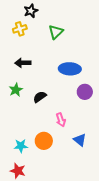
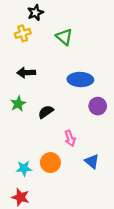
green triangle: (56, 32) -> (64, 37), turned -35

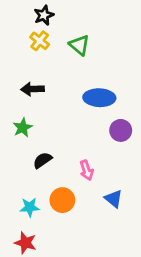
yellow cross: (23, 33) -> (40, 41), moved, turned -35
black semicircle: (46, 112) -> (42, 160), moved

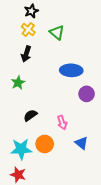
black arrow: (33, 89) -> (26, 54), moved, turned -70
green star: (23, 128) -> (18, 83), moved
cyan star: (30, 207) -> (21, 149), size x1.5

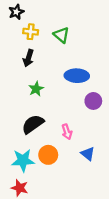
black star: (31, 11) -> (16, 12), moved
yellow cross: (28, 29) -> (31, 32), turned -32
green star: (18, 83) -> (36, 89), moved
black semicircle: (30, 115) -> (33, 124), size x1.5

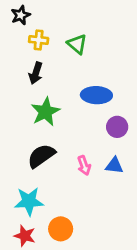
green star: (36, 89) -> (45, 112), size x1.5
blue triangle: (88, 154) -> (114, 165), moved, turned -32
orange circle: (48, 155) -> (61, 229), moved

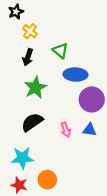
yellow cross: (39, 40) -> (30, 31), turned 32
green triangle: (77, 44) -> (60, 51), moved
purple circle: (117, 127) -> (92, 99), size x1.5

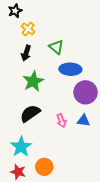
cyan star: (22, 158) -> (21, 147), turned -30

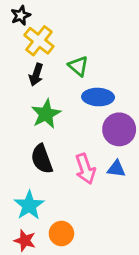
yellow cross: (28, 29) -> (39, 41), size x1.5
black semicircle: (30, 113) -> (42, 159), turned -75
pink arrow: (61, 121) -> (85, 169), size x1.5

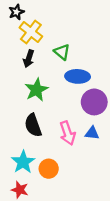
orange circle: (61, 234) -> (49, 169), moved

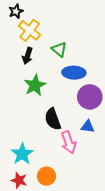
black semicircle: (33, 125) -> (53, 119), moved
pink arrow: (68, 133) -> (69, 142), moved
orange circle: (49, 169) -> (46, 176), moved

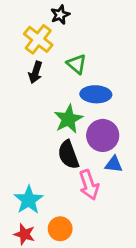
black star: (16, 11) -> (60, 15), moved
green star: (35, 85) -> (68, 119), moved
purple circle: (90, 97) -> (103, 135), moved

